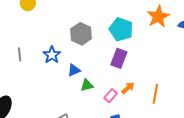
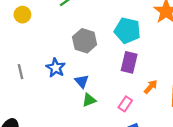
blue triangle: (74, 70) -> (82, 81), turned -40
green triangle: (87, 85) -> (89, 100), moved
orange arrow: (128, 88) -> (151, 87), moved

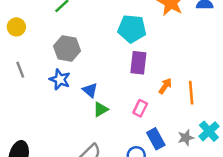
gray hexagon: (85, 41) -> (67, 49), moved
gray line: (20, 72) -> (20, 70), moved

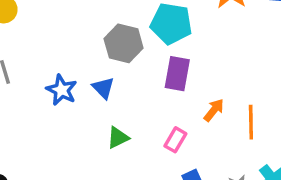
gray hexagon: (67, 49) -> (124, 43), moved
blue triangle: (90, 90) -> (103, 88), moved

